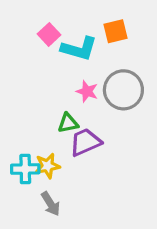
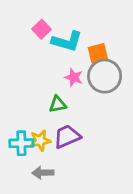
orange square: (116, 31) -> (98, 53), moved
purple trapezoid: (85, 142) -> (67, 137), moved
gray arrow: (51, 204) -> (43, 173), turned 120

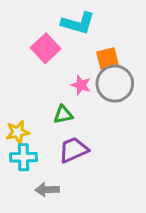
pink square: (42, 29) -> (46, 48), moved, size x1.4
cyan L-shape: (67, 41) -> (78, 23), moved
yellow star: (40, 141) -> (18, 132), moved

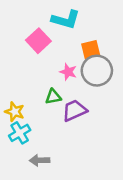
yellow star: (18, 132) -> (15, 112), turned 30
purple trapezoid: (74, 150) -> (74, 110), moved
cyan cross: (23, 157) -> (20, 133), turned -30

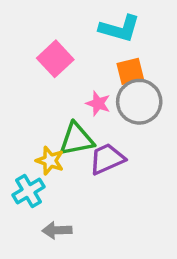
cyan L-shape: (66, 20) -> (120, 29), moved
green triangle: (53, 97) -> (77, 139), size x1.5
yellow star: (15, 112) -> (50, 161), moved

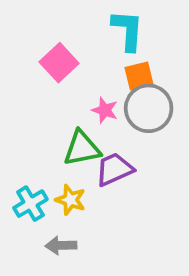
cyan L-shape: (120, 29) -> (128, 30), turned -102
yellow star: (50, 161) -> (70, 200), moved

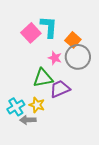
cyan L-shape: (128, 30) -> (49, 27), moved
orange square: (139, 76) -> (73, 40), turned -35
gray arrow: (61, 245) -> (28, 120), moved

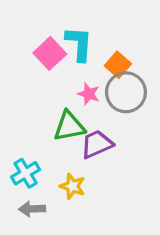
yellow star: (37, 105) -> (73, 186), moved
gray arrow: (28, 120) -> (32, 209), moved

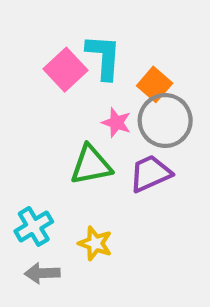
purple trapezoid: (97, 144) -> (150, 173), moved

